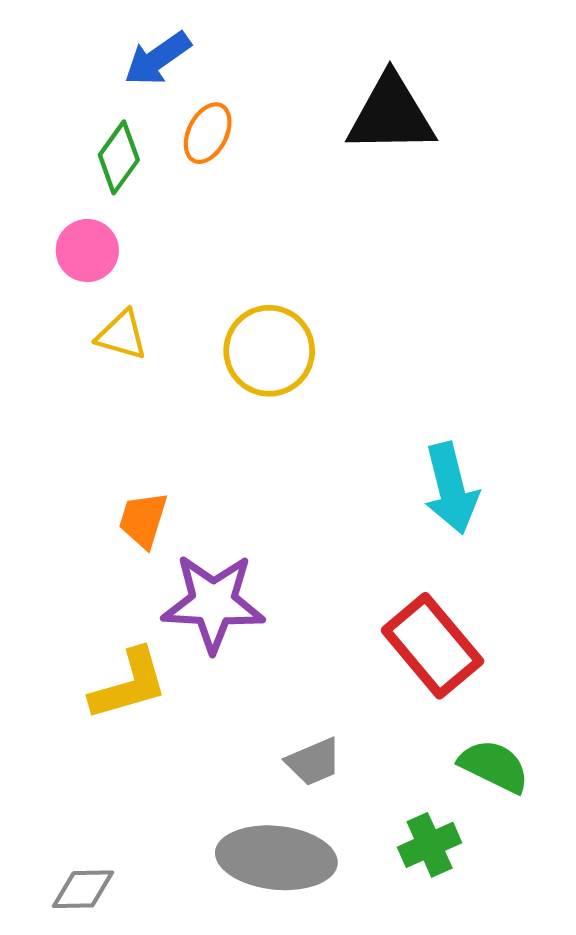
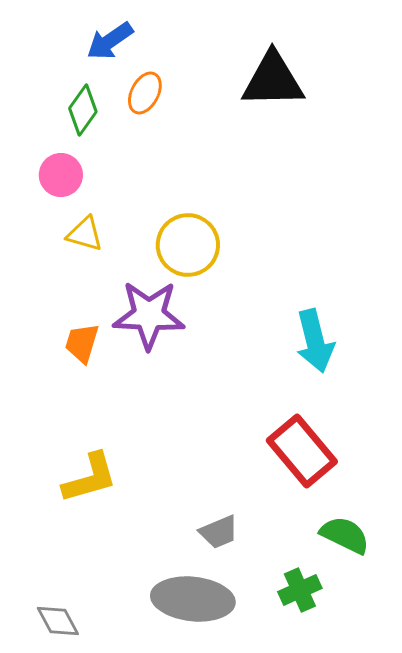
orange trapezoid: (143, 520) -> (82, 343), moved
purple star: (213, 603) -> (149, 315), moved
gray diamond: (83, 889) -> (58, 621), turned 63

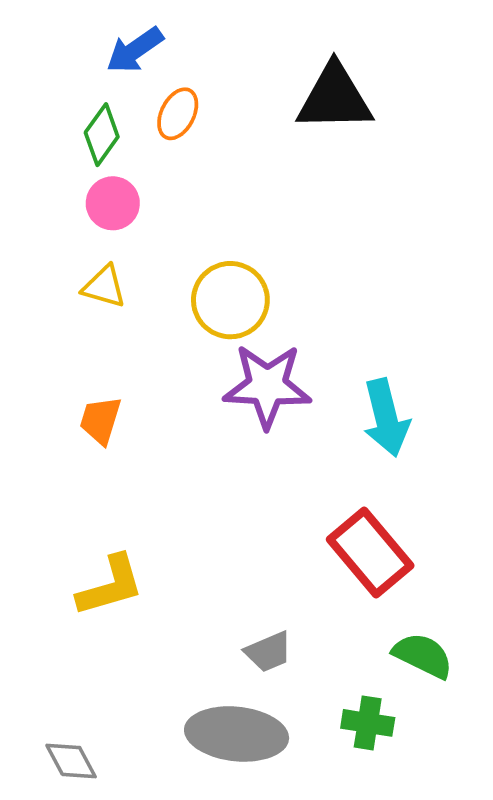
pink circle: (61, 175) -> (113, 203), moved
purple star: (149, 315) -> (267, 386), moved
green cross: (300, 590) -> (368, 723), turned 33

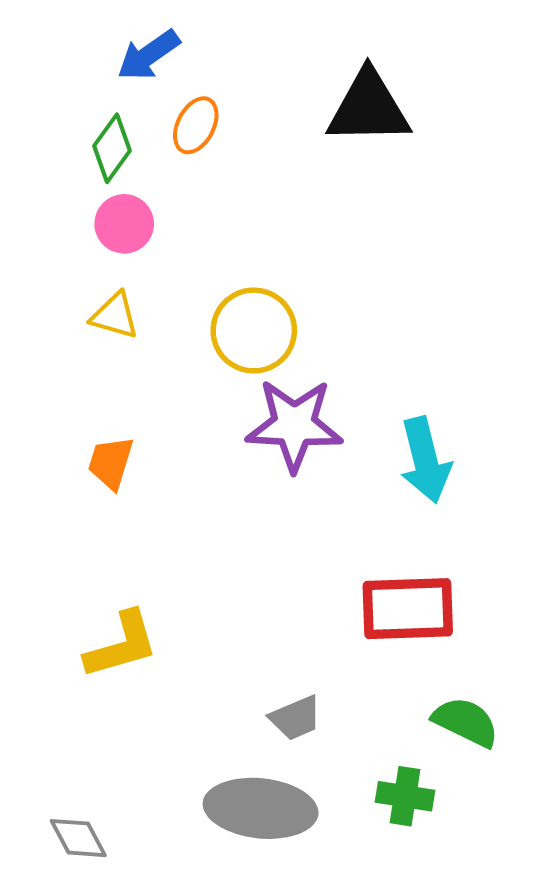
red rectangle: (370, 553) -> (408, 609), turned -52

